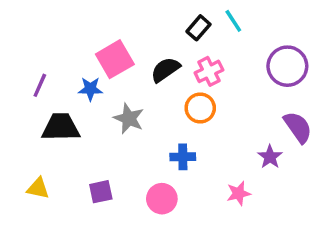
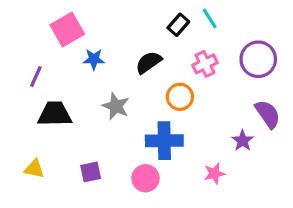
pink square: (115, 59) -> (67, 29), moved
pink cross: (209, 71) -> (205, 64), moved
blue star: (90, 89) -> (94, 59), moved
blue cross: (183, 157) -> (164, 141), size x1.6

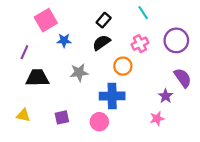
black rectangle: (178, 25) -> (104, 20), moved
gray star: (116, 106) -> (79, 73), turned -30
pink star: (214, 174) -> (157, 118), moved

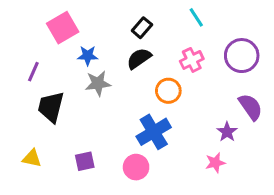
gray star: (79, 73) -> (98, 83), moved
black trapezoid: (37, 78) -> (51, 107), turned -75
blue cross: (112, 96) -> (154, 132), turned -30

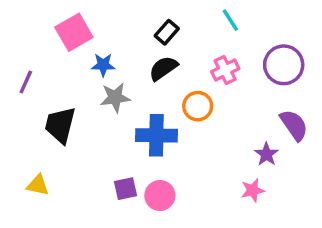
purple line: (33, 72) -> (26, 82), moved
blue cross: (154, 132) -> (156, 135), moved, turned 32
purple square: (85, 161) -> (125, 189), moved

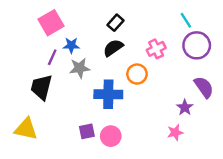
cyan line: (230, 20) -> (186, 20), moved
purple line: (26, 82) -> (52, 57), moved
yellow triangle: (38, 185) -> (26, 129), size x1.5

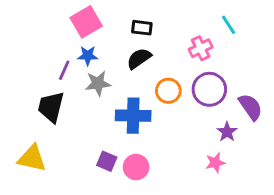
pink square: (51, 23) -> (86, 22), moved
black rectangle: (115, 23) -> (142, 28), turned 56
purple circle: (197, 45) -> (209, 89), moved
pink cross: (156, 49) -> (201, 48), moved
purple square: (87, 131) -> (107, 161), turned 35

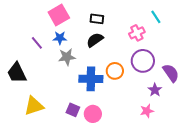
purple line: (64, 70) -> (37, 43), moved, turned -64
orange circle: (168, 91) -> (115, 71), moved
black trapezoid: (51, 107) -> (17, 73), moved, turned -40
yellow triangle: (32, 158) -> (34, 106), moved, turned -30

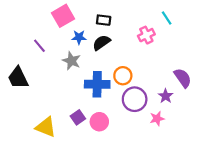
blue star: (60, 38) -> (79, 37), moved
gray star: (67, 57) -> (72, 61), turned 30
purple circle: (143, 61) -> (135, 99), moved
yellow triangle: (34, 106) -> (46, 127), moved, turned 40
purple square: (73, 110) -> (78, 117), turned 32

